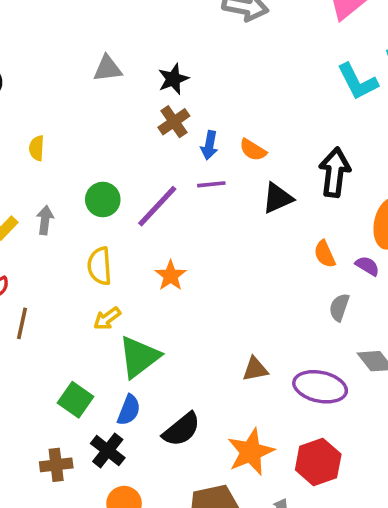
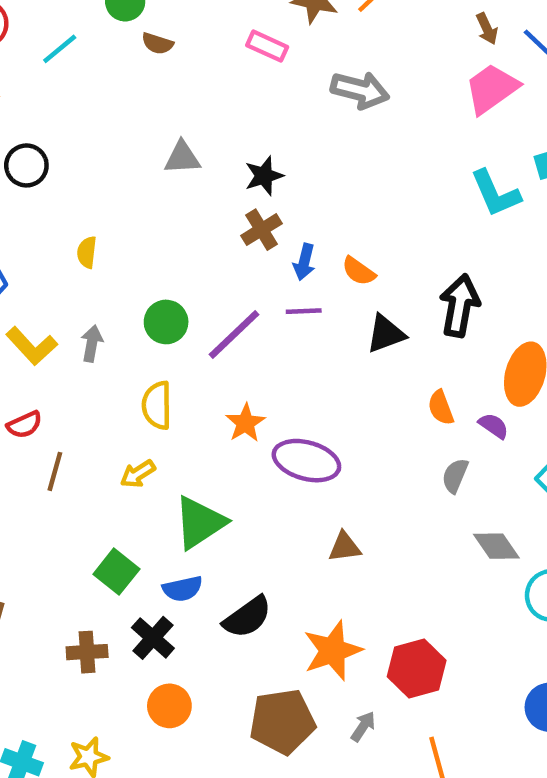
yellow arrow: (107, 319) -> (138, 474), moved
purple ellipse: (320, 387) -> (306, 461), moved
blue semicircle: (129, 410) -> (183, 589), turned 52

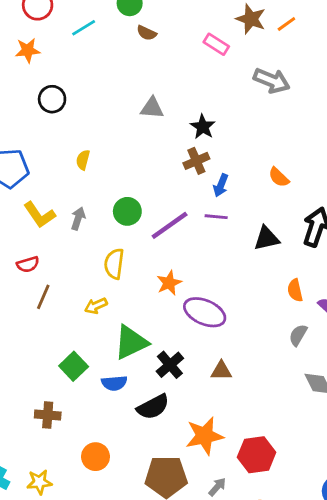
black star: (264, 176) -> (203, 127), turned -30
orange semicircle: (359, 271) -> (279, 177), moved
black cross: (153, 638) -> (170, 365), moved

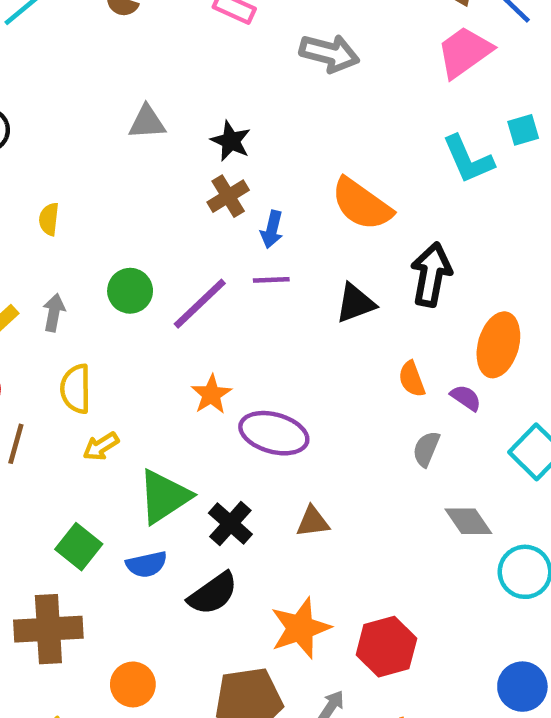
orange semicircle: (279, 177) -> (362, 204), size x1.8
yellow semicircle: (114, 264) -> (76, 389), moved
brown cross: (48, 415) -> (48, 629), size x1.6

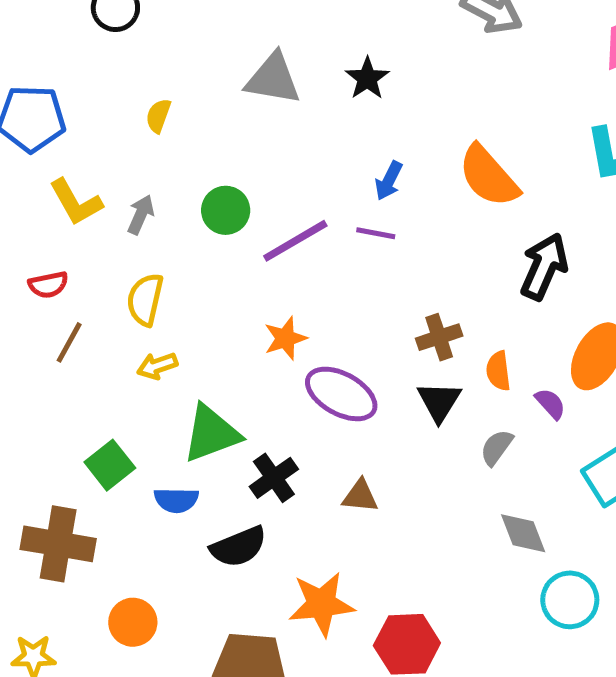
gray triangle: (147, 122) -> (273, 79), moved, size x1.4
brown cross: (228, 196) -> (439, 337), moved
black triangle: (355, 303) -> (439, 402), moved, turned -51

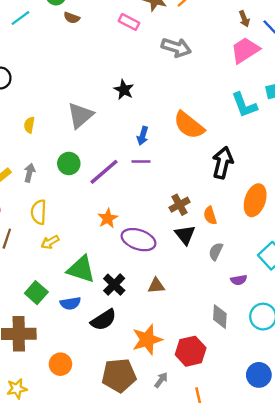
gray triangle: (273, 79) -> (80, 115), moved, turned -40
purple semicircle: (550, 404) -> (239, 280), moved, turned 133
green triangle: (211, 434) -> (81, 269), turned 48
gray diamond: (523, 533) -> (220, 317), moved, turned 35

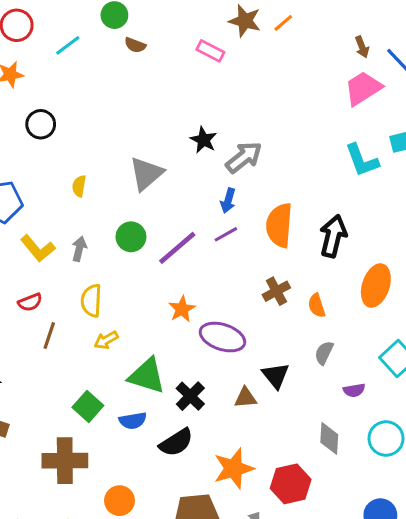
gray arrow: (176, 47) -> (244, 157), moved, turned -56
orange semicircle: (189, 125) -> (279, 225), moved, turned 56
purple line: (141, 161) -> (226, 234), turned -30
black triangle: (185, 235) -> (276, 375), moved

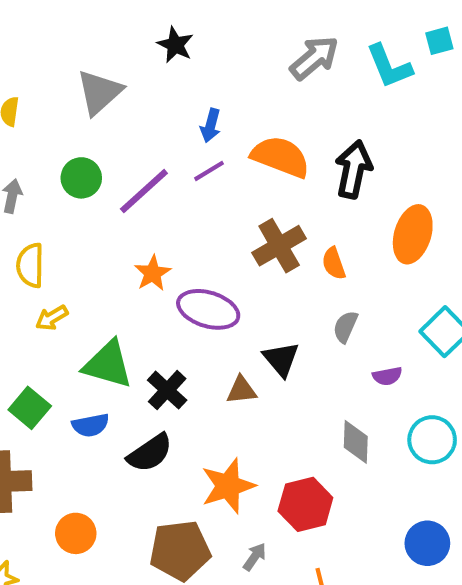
gray arrow: (244, 157) -> (314, 58), moved
orange semicircle: (279, 225) -> (280, 157), turned 108
brown cross: (276, 291) -> (279, 246), size x1.4

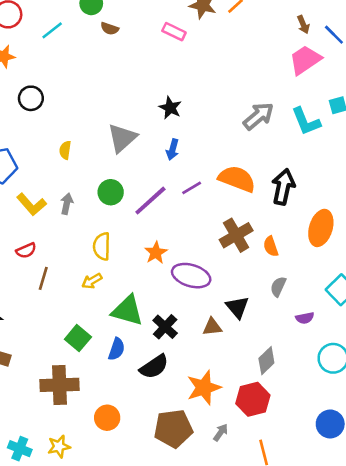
blue arrow: (211, 125) -> (173, 150), moved
yellow semicircle: (30, 265) -> (102, 246), moved
blue semicircle: (91, 425) -> (117, 349), turned -60
gray diamond: (356, 442) -> (266, 361), moved, turned 44

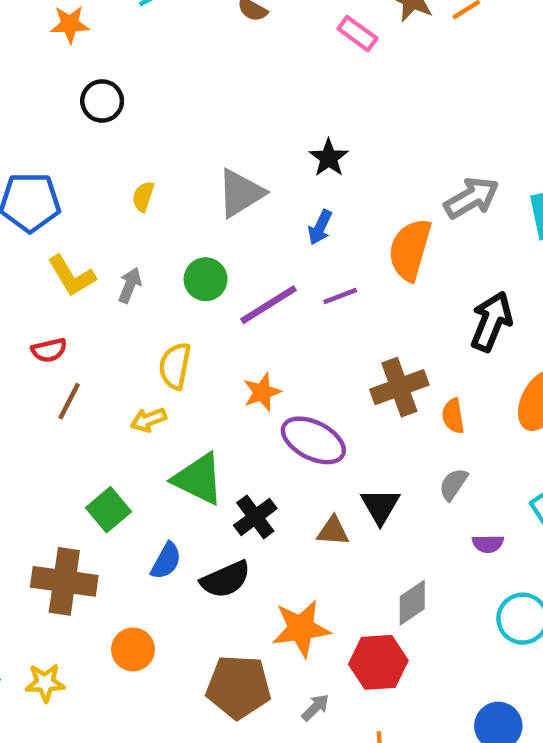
orange semicircle: (237, 179) -> (410, 250), moved, turned -105
blue semicircle: (117, 349) -> (166, 561), moved

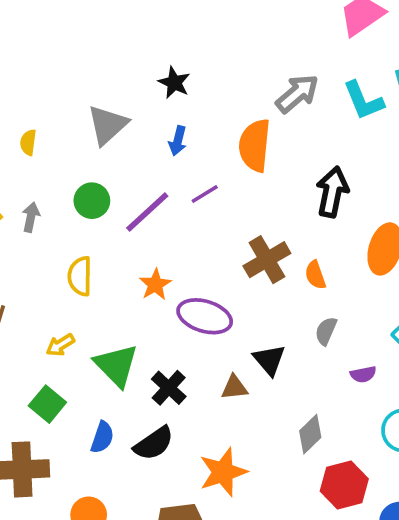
yellow arrow: (148, 420) -> (60, 345), moved
green triangle: (198, 479) -> (116, 365), turned 30
red hexagon: (378, 662) -> (344, 485), moved

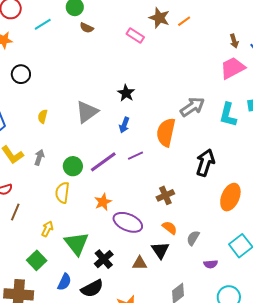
cyan L-shape: (363, 101) -> (228, 115), turned 30
green circle: (92, 201) -> (73, 166), moved
brown cross: (267, 260) -> (165, 195), size x0.7
orange semicircle: (315, 275) -> (170, 228), moved, turned 140
yellow arrow: (60, 345) -> (47, 229), turned 140

